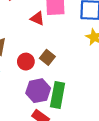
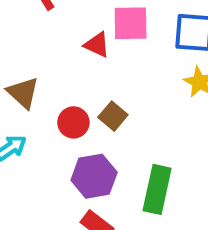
green rectangle: (58, 95) -> (157, 189), moved

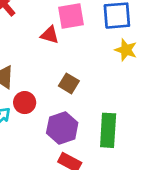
red circle: (73, 122) -> (25, 103), moved

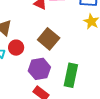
brown square: (69, 83) -> (49, 39), size x1.5

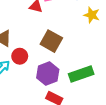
green rectangle: (71, 75) -> (81, 74), turned 70

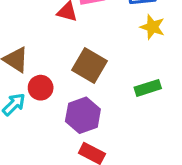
green rectangle: (81, 74) -> (148, 88), moved, size x0.7

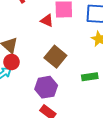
red circle: (41, 88) -> (12, 62), moved

